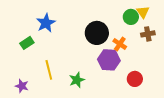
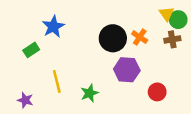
green circle: (131, 17) -> (178, 20), moved
orange cross: (120, 44) -> (140, 37), moved

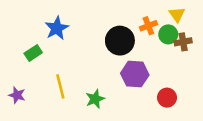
green circle: (178, 20) -> (168, 34), moved
orange cross: (140, 37) -> (148, 26), moved, turned 35
purple star: (25, 100) -> (17, 95), moved

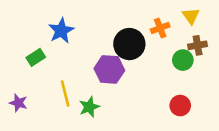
green circle: (168, 34) -> (183, 60), moved
purple hexagon: (135, 74) -> (109, 69), moved
green star: (95, 99) -> (89, 107), moved

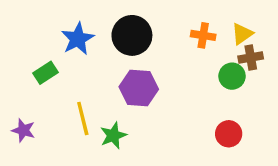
yellow triangle: (191, 16) -> (242, 34), moved, turned 30
orange cross: (160, 28) -> (203, 35), turned 30
black circle: (129, 44) -> (132, 35), moved

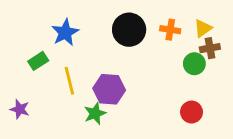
black circle: (132, 35) -> (129, 30), moved
purple hexagon: (139, 88) -> (109, 89), moved
yellow line: (83, 119) -> (69, 81), moved

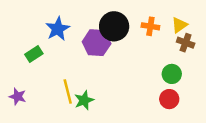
brown cross: (210, 48) -> (186, 43), turned 30
green circle: (194, 64) -> (172, 74), moved
yellow line: (69, 81) -> (68, 92), moved
purple hexagon: (109, 89) -> (97, 43), moved

